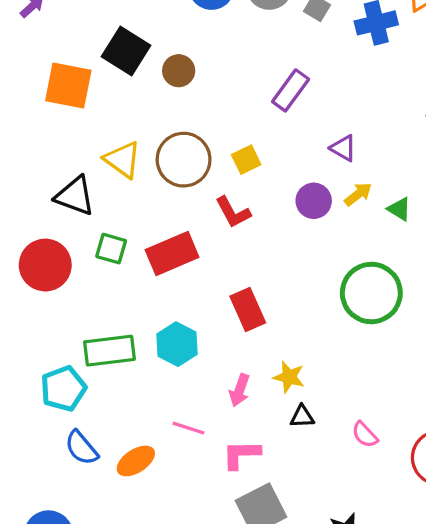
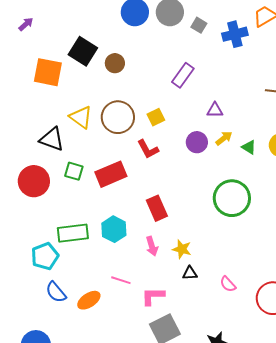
purple triangle: (343, 148) -> (215, 110), turned -30
pink arrow: (240, 390) -> (152, 246), moved, turned -36

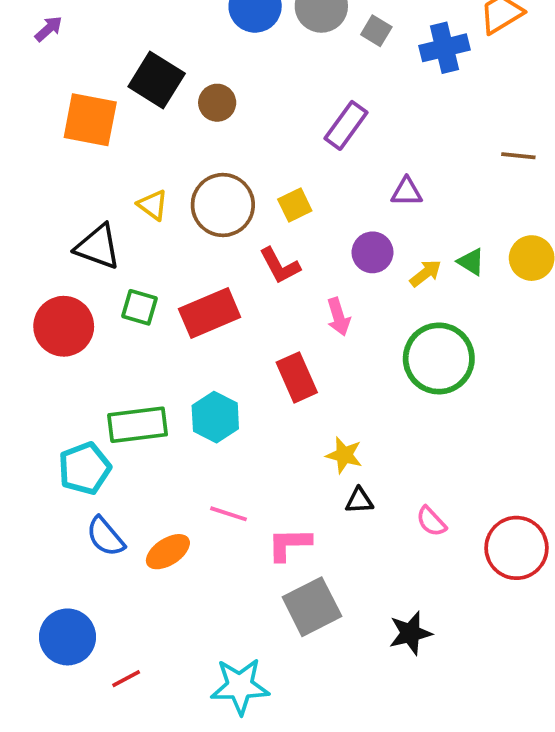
yellow triangle: (81, 117) -> (153, 205), size x0.7
yellow arrow: (224, 138) -> (426, 273), moved
pink arrow: (152, 246) -> (338, 317), moved

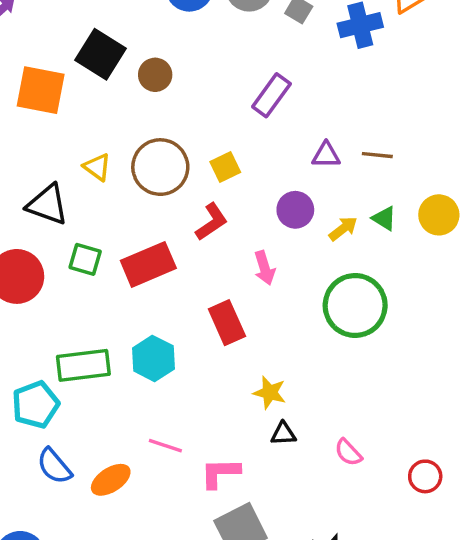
brown line: (518, 156) -> (377, 155), moved
red L-shape: (280, 266) -> (212, 222), turned -96
red circle: (516, 548) -> (425, 476), size x0.6

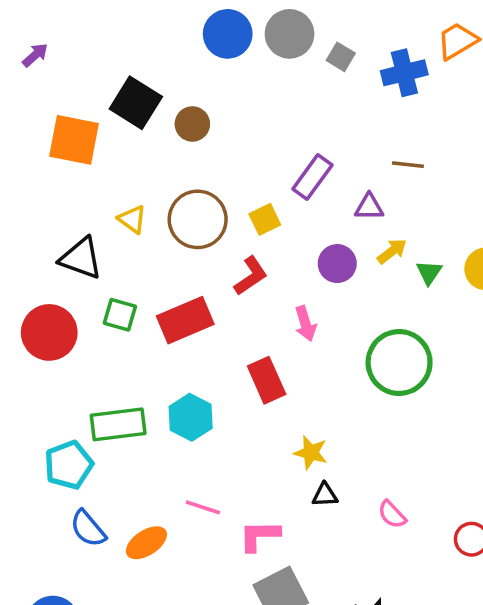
purple rectangle: (271, 95) -> (312, 177), moved
brown line: (377, 155) -> (408, 165), moved
green triangle: (384, 218) -> (429, 272), turned 32
yellow arrow: (343, 229) -> (392, 251), moved

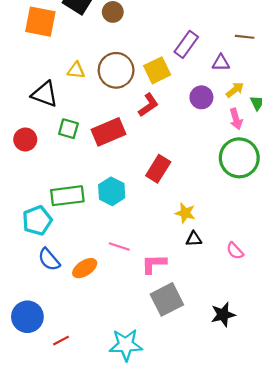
yellow triangle: (132, 219) -> (76, 70), turned -30
yellow square: (265, 219) -> (157, 70), size x1.4
pink arrow: (305, 324) -> (236, 119), moved
red circle: (49, 332) -> (25, 139), size x0.7
red rectangle: (267, 380) -> (158, 169), turned 56

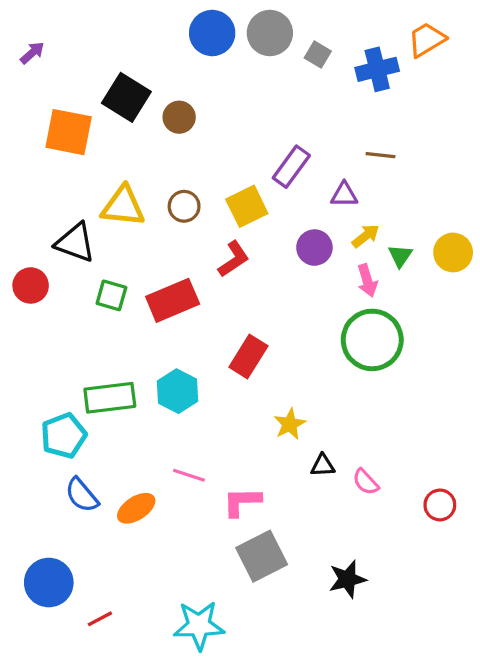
yellow triangle: (76, 70) -> (123, 206), size x1.6
brown circle: (116, 70) -> (184, 206), size x0.6
red circle: (25, 139) -> (31, 285), moved
yellow star: (185, 213) -> (290, 424), turned 30
black triangle: (194, 239) -> (323, 465), moved

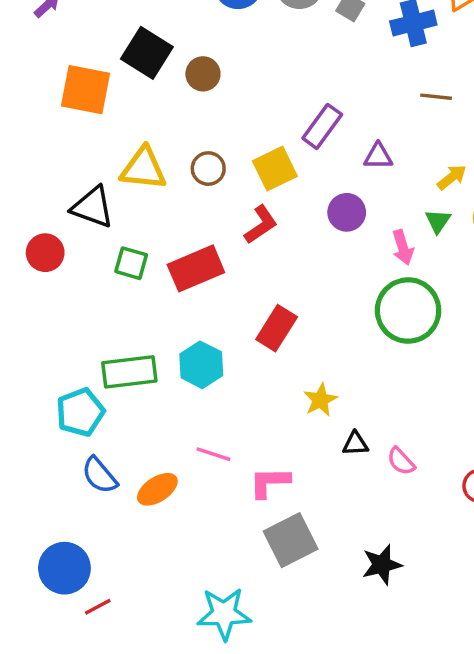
brown line: (380, 155) -> (436, 97), moved
yellow arrow: (366, 236) -> (452, 177), moved
red line: (100, 619) -> (98, 607), moved

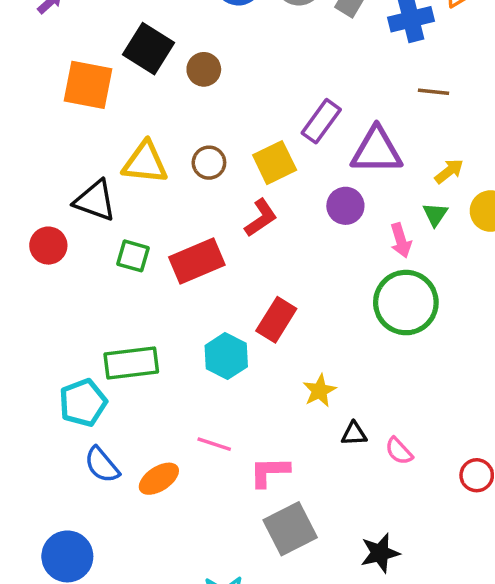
purple triangle: (378, 156) -> (377, 151), size x1.8
cyan hexagon: (201, 365) -> (226, 356), moved

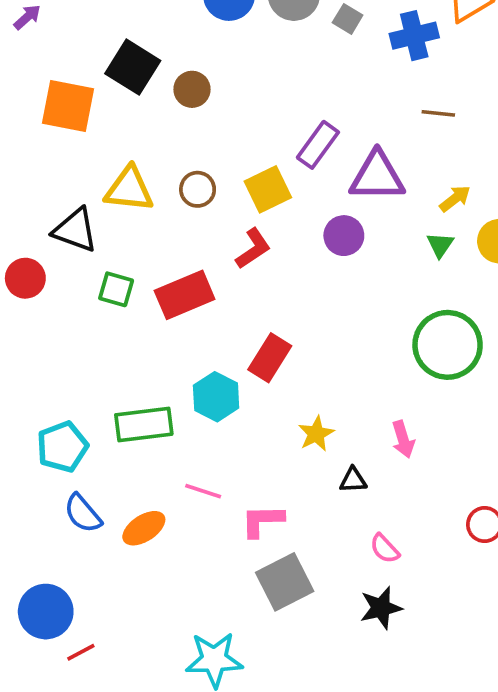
pink arrow: (401, 240) -> (403, 439), moved
green circle: (406, 303) -> (448, 345), moved
green rectangle: (131, 363) -> (144, 425), moved
pink semicircle: (399, 451) -> (385, 549), moved

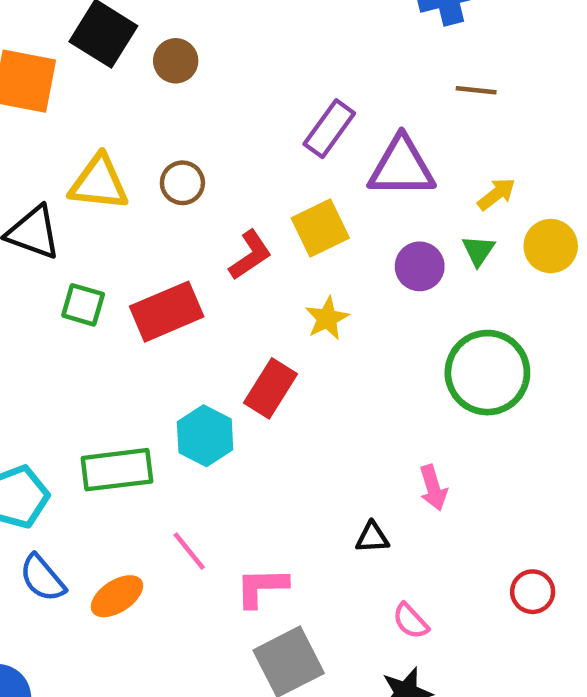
yellow square: (268, 189) -> (320, 228), moved
purple circle: (344, 236) -> (420, 266), moved
yellow star: (316, 434) -> (327, 318), moved
pink line: (203, 491) -> (189, 551), turned 33

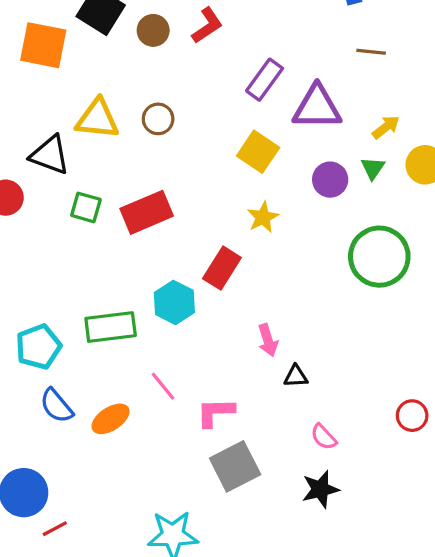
yellow square: (320, 228) -> (258, 152), turned -30
red L-shape: (250, 255) -> (207, 25), moved
pink arrow: (433, 488) -> (268, 340), moved

